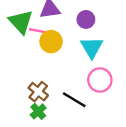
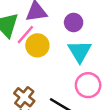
pink line: (39, 31) -> (25, 35), turned -60

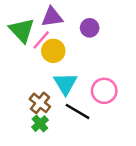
cyan triangle: (80, 51) -> (65, 84), moved

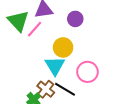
yellow circle: (53, 51) -> (63, 47), moved
brown cross: (40, 103) -> (46, 89), moved

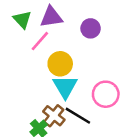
green triangle: (18, 21) -> (22, 20), moved, size x0.7
yellow circle: (63, 47) -> (60, 64), moved

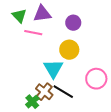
pink line: (40, 41) -> (33, 33), turned 60
yellow circle: (60, 64) -> (69, 50), moved
pink circle: (106, 94) -> (96, 79), moved

